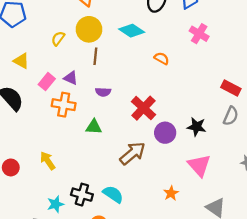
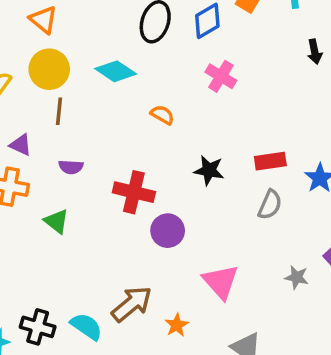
red rectangle: (231, 88) -> (270, 161), turned -36
red cross: (143, 108) -> (134, 192), turned -30
green triangle: (94, 127) -> (57, 221), turned 35
black star: (197, 127) -> (209, 170), moved
brown arrow: (133, 153) -> (132, 304), moved

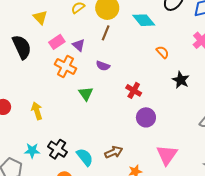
black star: (209, 170) -> (181, 80), moved
red cross: (134, 192) -> (134, 90), size x0.7
brown arrow: (132, 304) -> (114, 152), size x0.7

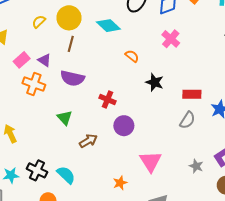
purple semicircle: (103, 66) -> (72, 78), size x1.6
green triangle: (86, 94) -> (65, 118), moved
brown arrow: (114, 152) -> (88, 141), moved

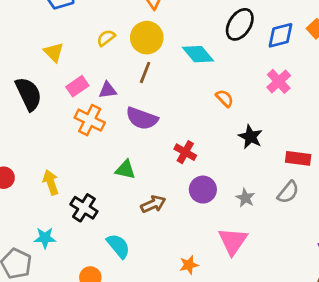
purple triangle: (45, 60) -> (108, 90), turned -48
green triangle: (65, 118) -> (125, 170), turned -42
gray star: (196, 166) -> (245, 198), moved
black cross: (37, 170) -> (84, 208), moved

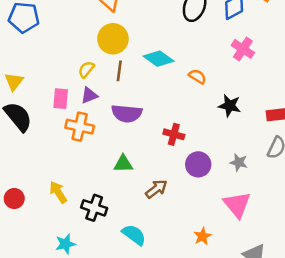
yellow semicircle: (106, 38) -> (86, 69), moved
yellow triangle: (54, 52) -> (14, 82), moved, turned 36
cyan diamond: (198, 54) -> (159, 59), moved
pink rectangle: (77, 86) -> (61, 99), turned -36

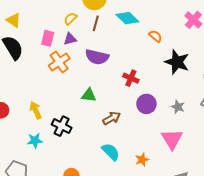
yellow triangle: (14, 82) -> (14, 20), turned -42
black star: (230, 106) -> (177, 62), size x1.4
orange cross: (80, 127) -> (59, 62), turned 35
cyan semicircle: (134, 235) -> (111, 152), moved
cyan star: (65, 244) -> (35, 141), moved

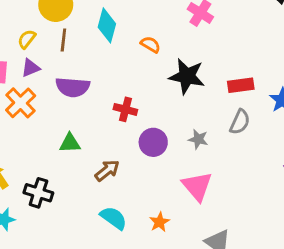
cyan diamond: (127, 18) -> (107, 25), turned 70

